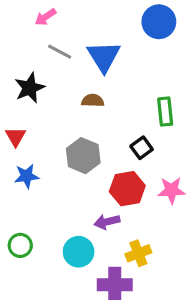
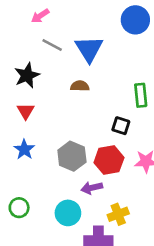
red triangle: (16, 137) -> (26, 111), moved
black square: (142, 148) -> (121, 126), turned -36
gray hexagon: (83, 156) -> (72, 156), moved
blue star: (27, 176) -> (24, 149), turned -30

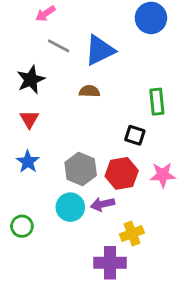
blue triangle: (89, 49) -> (100, 50), turned 36
cyan circle: (68, 213) -> (70, 207), moved

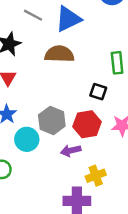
brown semicircle: (89, 91) -> (59, 54), size x1.6
cyan circle: (70, 207) -> (27, 139), moved

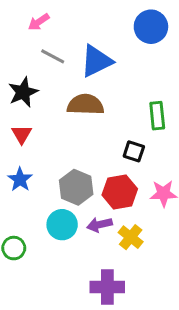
cyan circle: (27, 139) -> (62, 225), moved
yellow cross: (96, 176) -> (131, 237), moved, turned -30

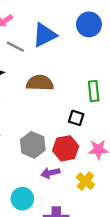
blue triangle: (96, 61) -> (45, 35), moved
cyan circle: (62, 225) -> (22, 199), moved
yellow cross: (131, 237) -> (85, 181), moved

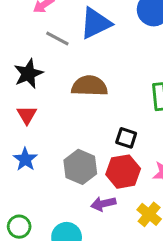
black square: (76, 118) -> (126, 138), moved

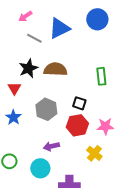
black star: (28, 74) -> (28, 68), moved
gray hexagon: (80, 167) -> (46, 109), moved
purple arrow: (103, 204) -> (51, 146), moved

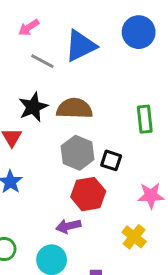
gray hexagon: (46, 109) -> (78, 153), moved
red hexagon: (77, 125) -> (88, 194), moved

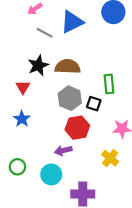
green rectangle: (145, 119) -> (109, 84), moved

